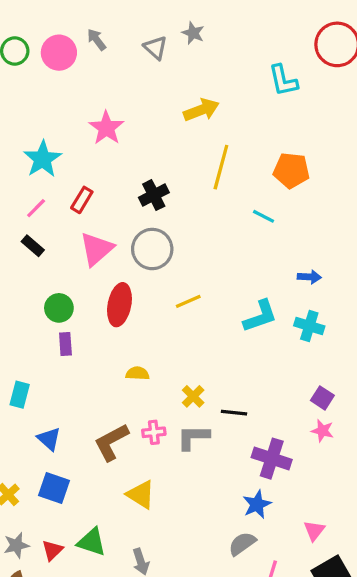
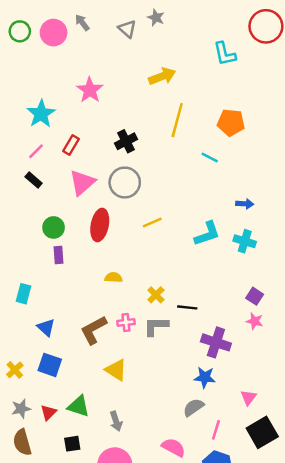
blue star: (257, 504) -> (205, 377), turned 30

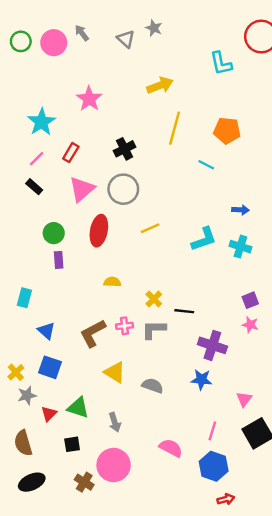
purple square: (255, 296) -> (250, 300), turned 35
gray semicircle: (193, 407) -> (153, 386), moved, turned 55
gray star: (21, 409) -> (27, 395), moved

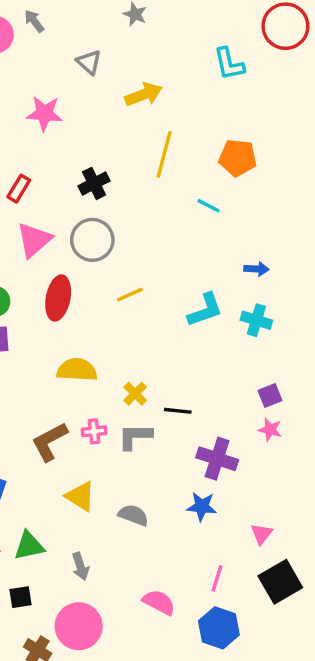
gray triangle: (126, 39) -> (89, 62), moved
pink star: (89, 99) -> (44, 113), turned -30
yellow semicircle: (112, 282) -> (77, 370), size x1.6
green triangle: (78, 408) -> (29, 546), turned -30

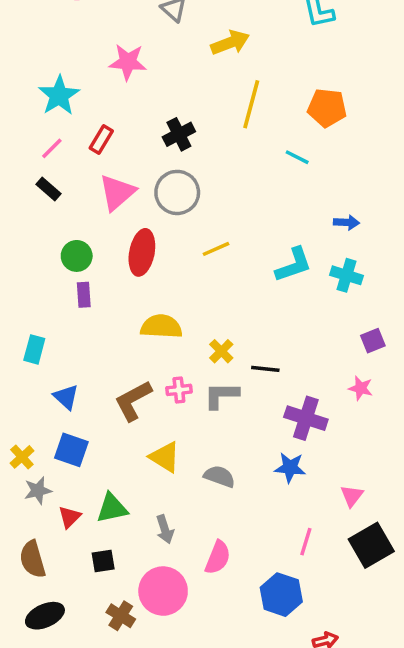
purple square: (270, 395) -> (373, 341), moved
pink semicircle: (159, 602) -> (218, 558), moved, turned 84
blue hexagon: (219, 628) -> (281, 595), moved

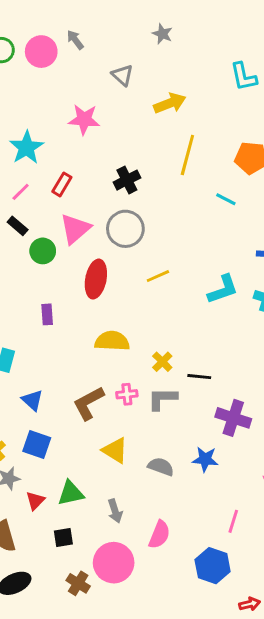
green circle: (77, 256) -> (43, 251), moved
blue star: (290, 468) -> (205, 459), moved

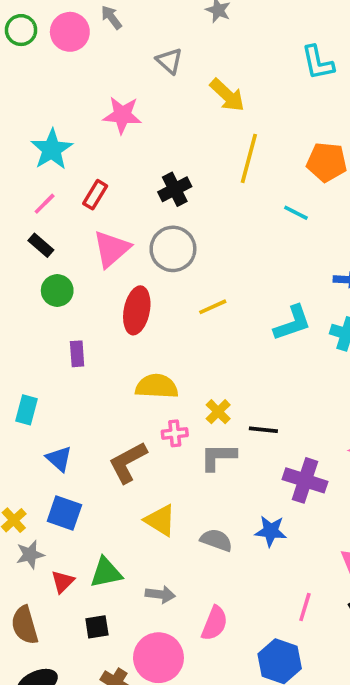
yellow arrow: (170, 103) -> (227, 95), turned 64
green circle: (43, 251) -> (57, 290), moved
pink cross: (127, 394) -> (175, 433), moved
gray arrow: (115, 511) -> (160, 594), turned -65

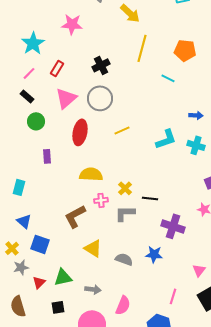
blue triangle: (59, 459) -> (24, 221), moved

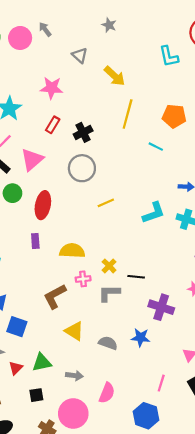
red rectangle: (57, 68) -> (53, 125), moved
pink triangle: (66, 98) -> (32, 160), moved
red ellipse: (80, 132) -> (43, 205), moved
purple rectangle: (47, 156) -> (35, 241), moved

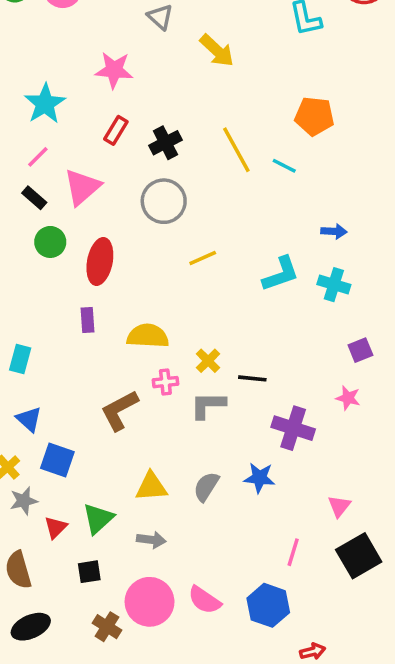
yellow line: (128, 114) -> (236, 150), moved, turned -44
yellow triangle: (74, 331) -> (151, 487), moved, turned -36
gray semicircle: (108, 343) -> (206, 487), turned -78
green triangle: (42, 362) -> (98, 519), turned -30
pink semicircle: (107, 393) -> (204, 600), moved, turned 102

